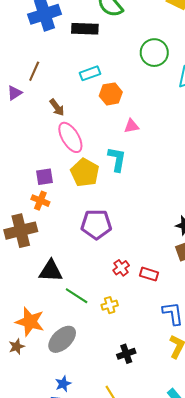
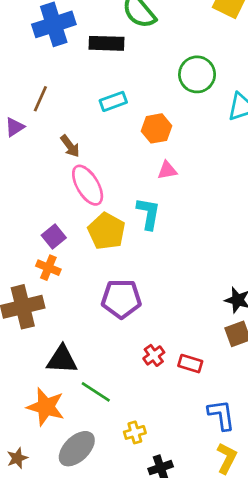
orange hexagon: (111, 94) -> (156, 128), moved
purple square: (45, 177) -> (54, 237), turned -30
yellow cross: (110, 305) -> (135, 432), moved
orange star: (30, 322) -> (46, 407), moved

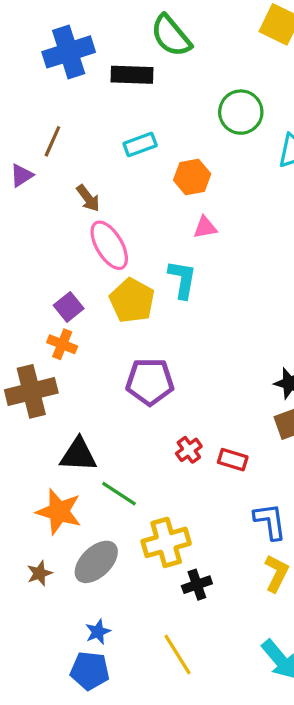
yellow cross: (135, 432) -> (166, 542), size x1.8
brown star: (17, 458) -> (39, 573), moved

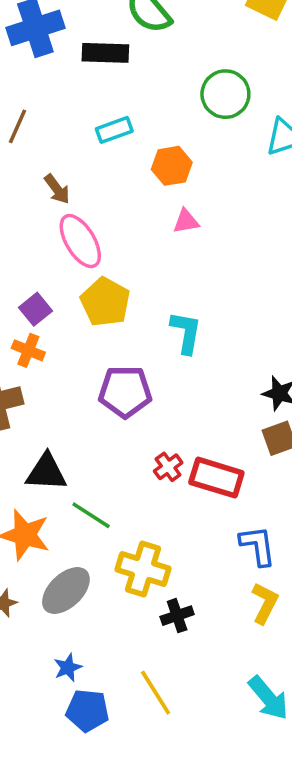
cyan L-shape: (182, 279) -> (186, 332), moved
red rectangle: (233, 460) -> (216, 478), size x1.6
yellow cross: (166, 542) -> (143, 569), turned 33
blue pentagon: (90, 671) -> (87, 711), moved

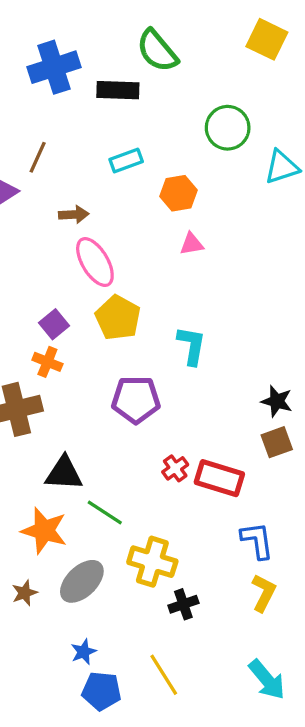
brown arrow: (57, 189) -> (74, 215), turned -56

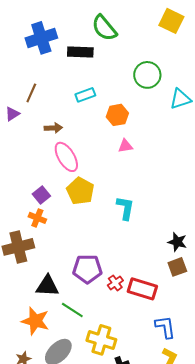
purple pentagon: (136, 400) -> (87, 269), moved

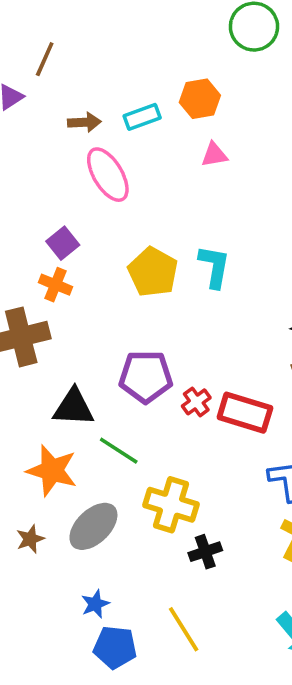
cyan rectangle: (85, 95) -> (142, 117), moved
yellow pentagon: (80, 191) -> (153, 272), moved

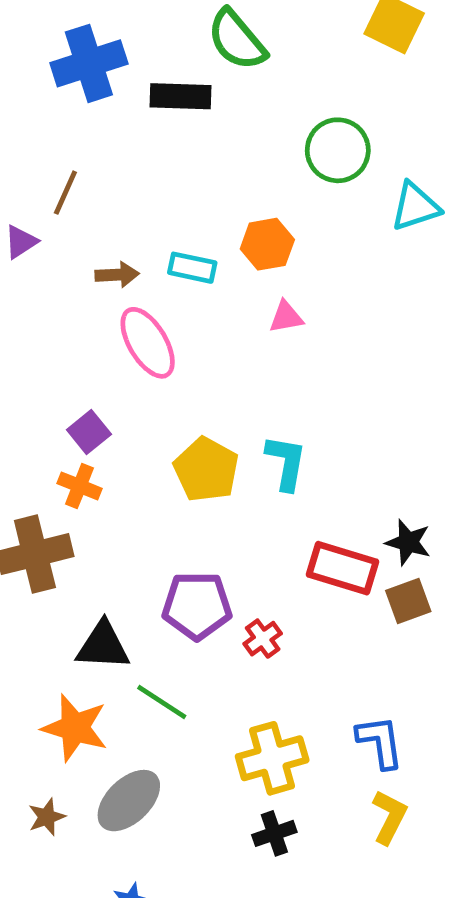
cyan rectangle: (142, 117) -> (192, 268), turned 32
red rectangle: (245, 413) -> (342, 568), moved
yellow cross: (171, 505) -> (272, 758), moved, turned -33

